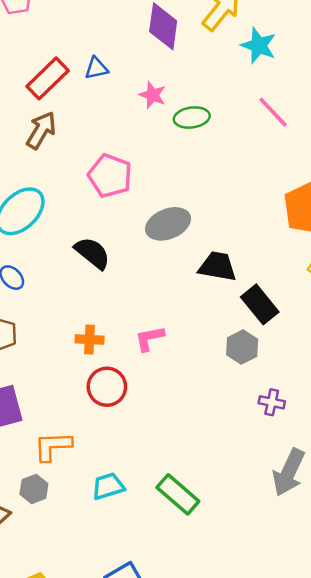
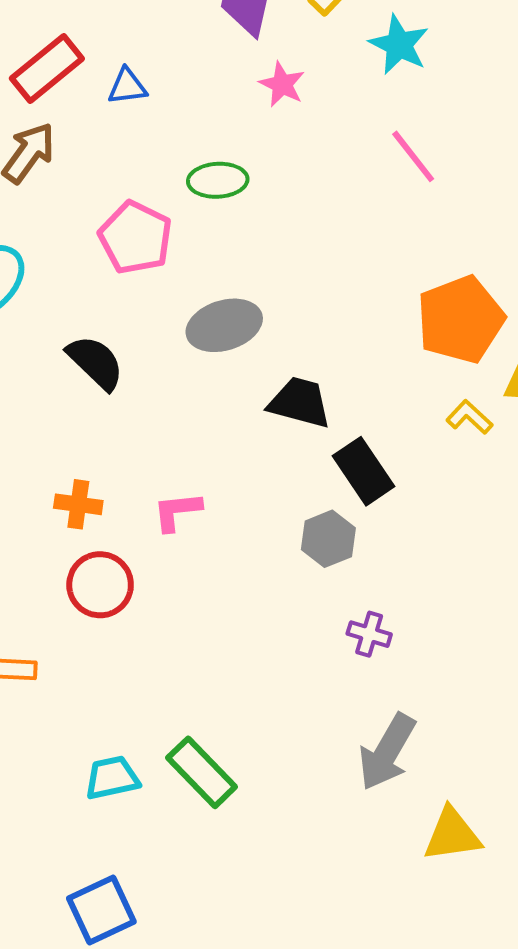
blue triangle: (96, 68) -> (127, 86), moved
pink star: (153, 95) -> (282, 84), moved
green ellipse: (192, 118) -> (218, 180), moved
cyan trapezoid: (108, 486) -> (112, 778), moved

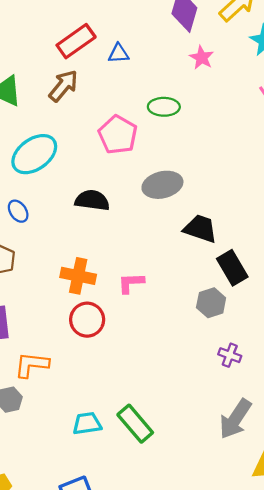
black semicircle: (95, 362) -> (92, 200), turned -40
orange cross: (78, 504) -> (78, 276), size x1.4

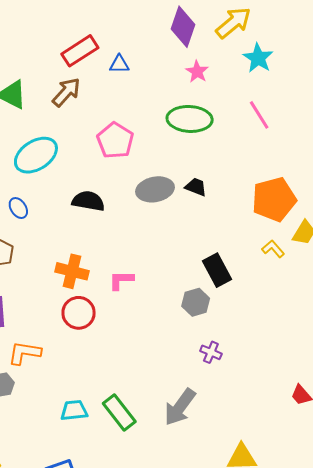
green ellipse: (164, 107) -> (190, 119), moved, size x1.5
black trapezoid: (200, 229) -> (196, 187), moved, size x0.7
gray arrow: (235, 419) -> (180, 407), moved

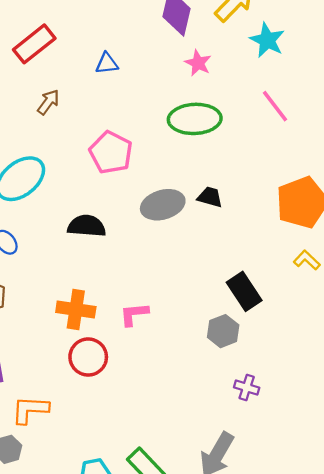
red rectangle: (80, 51) -> (34, 44), moved
brown arrow: (66, 92) -> (48, 102), size x0.7

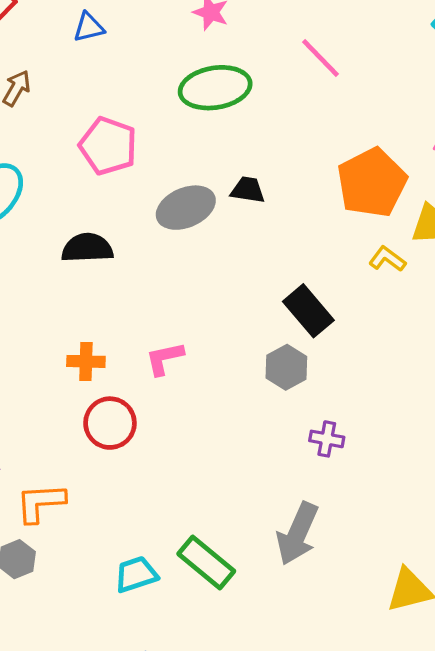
orange cross: (76, 309) -> (86, 361), size x0.7

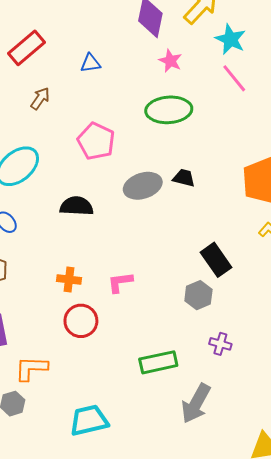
pink line: (321, 58) -> (234, 78), moved
green rectangle: (206, 562) -> (158, 362), moved, turned -57
cyan trapezoid: (136, 574) -> (89, 420), size x1.4

